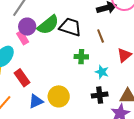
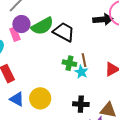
brown line: (101, 36) -> (84, 60), moved
cyan star: (102, 72) -> (81, 72), moved
blue triangle: (36, 101) -> (17, 99), turned 42

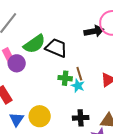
purple circle: (21, 24) -> (17, 63), moved
blue triangle: (17, 99) -> (16, 119), turned 42

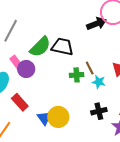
cyan star: (78, 86) -> (99, 82), moved
blue triangle: (16, 119) -> (44, 118), moved

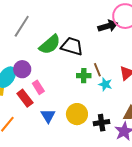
pink rectangle: (16, 62) -> (38, 87), moved
purple circle: (26, 69) -> (22, 69), moved
black cross: (99, 111) -> (102, 123), moved
yellow circle: (58, 117) -> (77, 114), moved

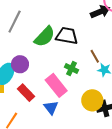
green cross: (84, 76) -> (71, 68), moved, turned 32
pink rectangle: (38, 87) -> (56, 85), moved, size x1.6
yellow circle: (77, 114) -> (92, 100), moved

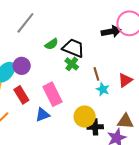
green semicircle: (45, 37) -> (52, 44), size x0.6
green cross: (71, 68) -> (72, 64), moved
blue triangle: (51, 108) -> (43, 115), turned 35

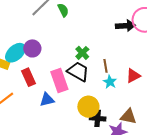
green semicircle: (52, 44) -> (63, 10), moved, turned -88
black trapezoid: (73, 48) -> (78, 71), moved

